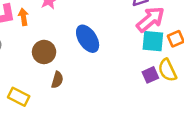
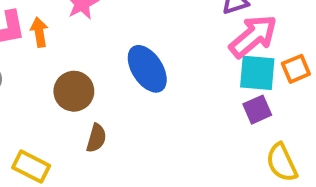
yellow semicircle: (167, 70) -> (282, 163), moved
purple square: (150, 75) -> (257, 110), moved

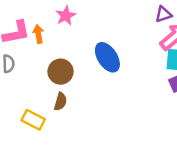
brown semicircle: (96, 138) -> (61, 102), moved

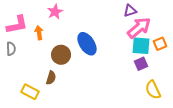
orange arrow: (38, 34) -> (39, 33), moved
brown circle: (61, 72) -> (61, 55), moved

